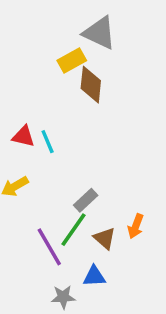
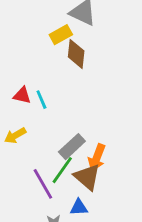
gray rectangle: (86, 200) -> (72, 147), size x1.4
orange arrow: (136, 226) -> (97, 158), moved, size x1.4
brown triangle: (105, 238) -> (87, 177), size x1.5

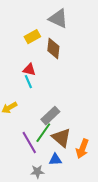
yellow rectangle: (61, 35) -> (32, 37), moved
red triangle: (22, 95) -> (29, 70), moved
orange arrow: (97, 158) -> (82, 149), moved

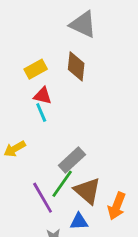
yellow rectangle: (32, 37) -> (36, 69), moved

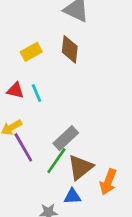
red triangle: (43, 96) -> (15, 90), moved
brown triangle: (87, 191) -> (80, 167), turned 40
purple line: (43, 198) -> (23, 147), moved

